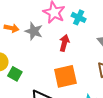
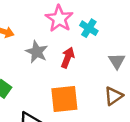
gray star: (34, 31) -> (37, 52), moved

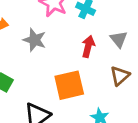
red arrow: (68, 58) -> (88, 46), moved

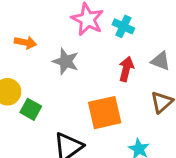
gray triangle: (119, 39) -> (161, 61), turned -30

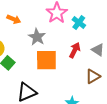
orange square: (105, 113) -> (46, 60), moved

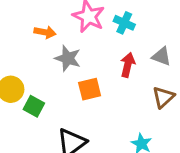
orange arrow: (14, 19) -> (45, 32), moved
orange square: (46, 60) -> (90, 89), size x0.7

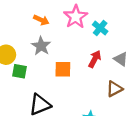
gray star: (68, 58) -> (41, 46), moved
green square: (34, 106) -> (20, 71), turned -32

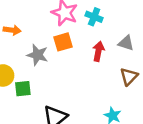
orange arrow: (41, 20) -> (12, 30), moved
orange square: (63, 69) -> (63, 42), moved

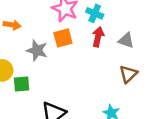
red arrow: (98, 51) -> (98, 37), moved

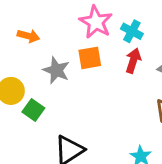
green square: (22, 84) -> (33, 110), turned 35

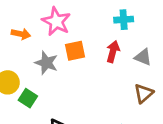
pink star: (96, 22) -> (56, 21), moved
cyan cross: (132, 31) -> (124, 20), moved, turned -30

